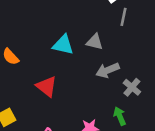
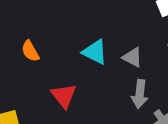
gray arrow: (108, 70) -> (140, 94), turned -75

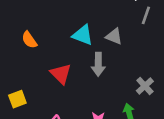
gray arrow: (140, 94) -> (98, 64), moved

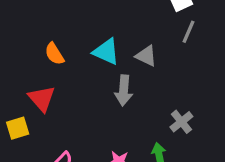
orange semicircle: (29, 40) -> (54, 54), moved
red triangle: (61, 74) -> (42, 99), moved

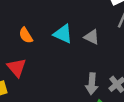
gray arrow: (124, 90) -> (92, 84), moved

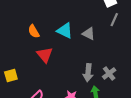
red triangle: (17, 67) -> (45, 55), moved

